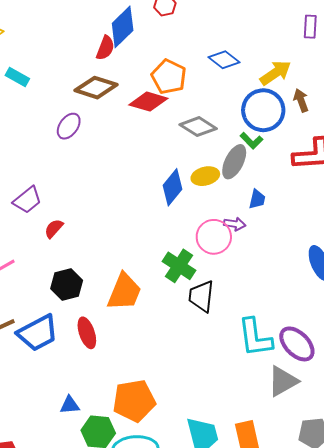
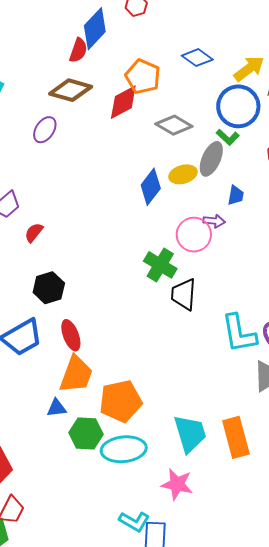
red diamond: (148, 102) -> (123, 102), turned -42
orange trapezoid: (124, 292) -> (76, 374), moved

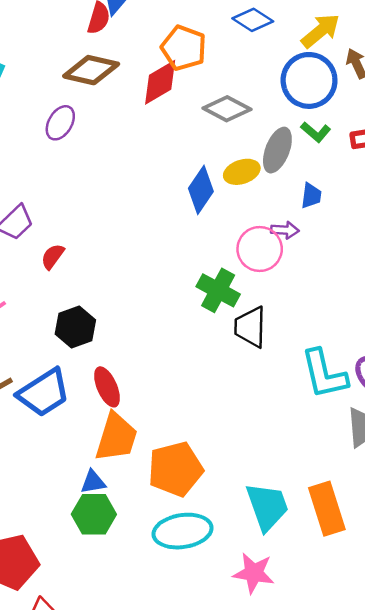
green L-shape: (228, 137) -> (316, 132), moved
green hexagon: (86, 434) -> (94, 514), moved

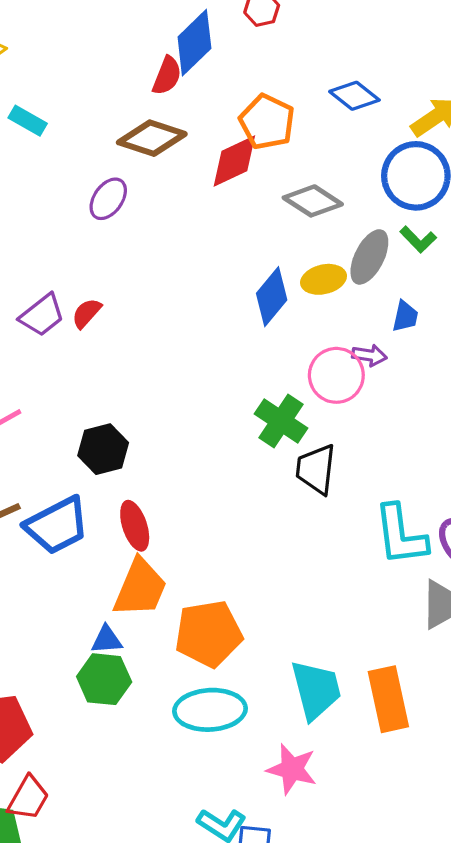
red semicircle: (53, 256) -> (87, 313), moved

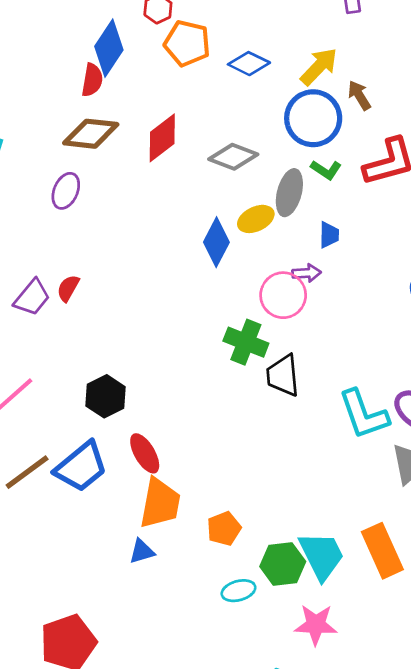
orange pentagon: (267, 122) -> (187, 43), moved
orange pentagon: (209, 634) -> (224, 529), size x0.6
green hexagon: (104, 679) -> (283, 564), moved
cyan ellipse: (210, 710) -> (238, 591), size x0.6

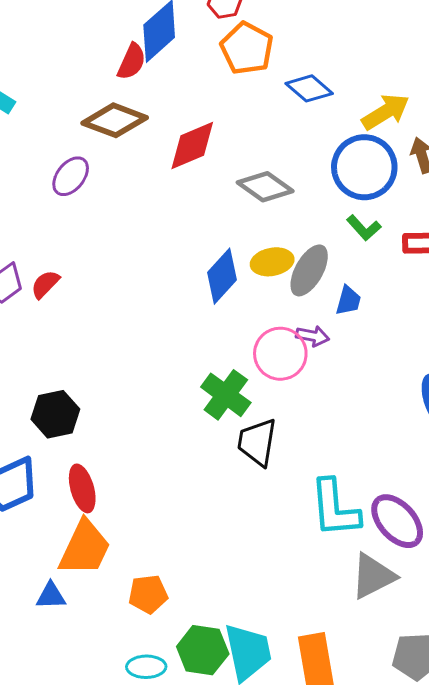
gray ellipse: (289, 193) -> (309, 270), moved

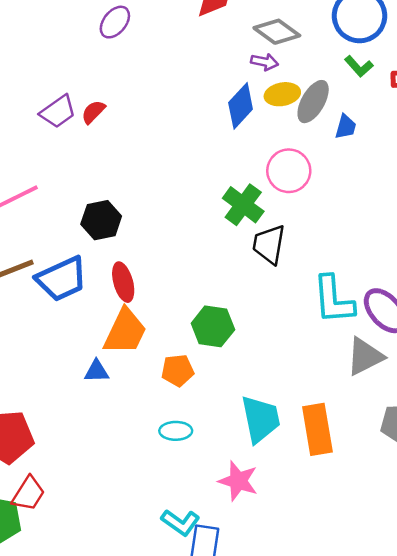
purple arrow: (313, 336) -> (265, 62), moved
green hexagon: (203, 650) -> (213, 326), moved

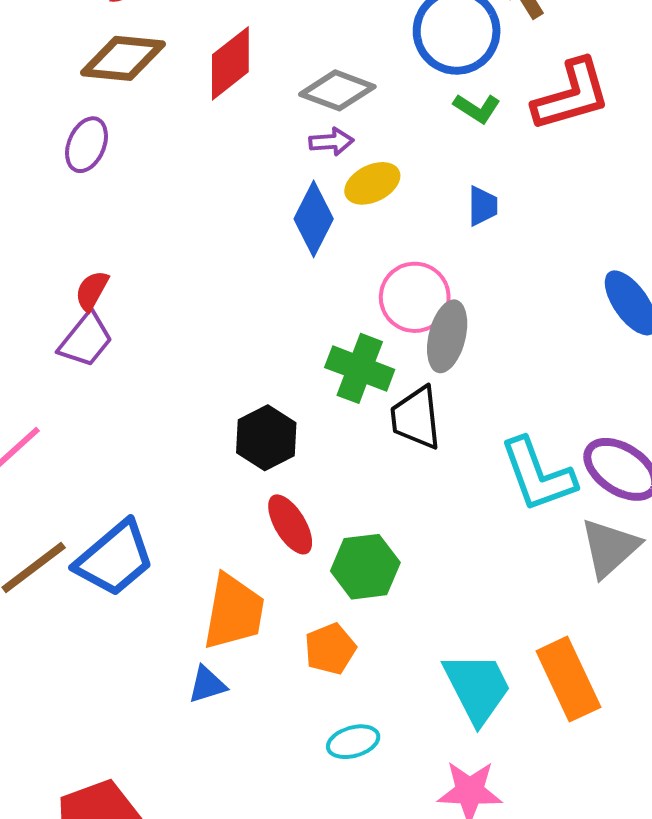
gray ellipse: (313, 102) -> (447, 336), moved
purple trapezoid: (58, 112) -> (86, 340), moved
black hexagon: (101, 220) -> (266, 438), moved
red ellipse: (123, 282) -> (290, 524), moved

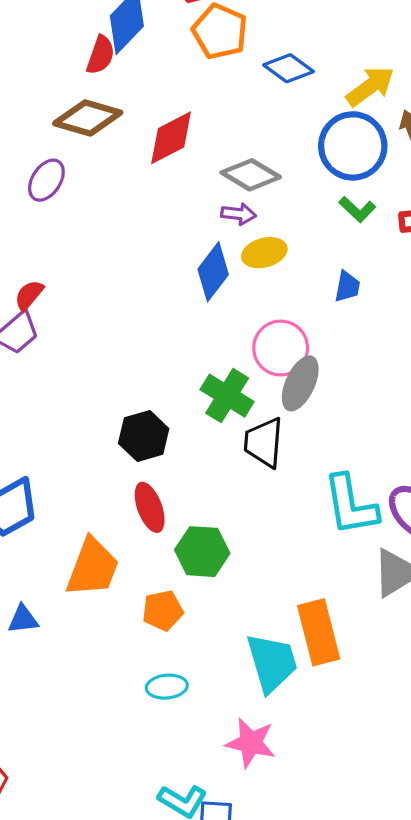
orange rectangle: (568, 679) -> (319, 632), moved
blue triangle: (207, 685) -> (23, 619), moved

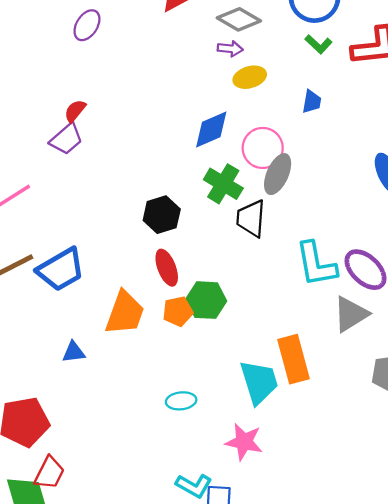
blue diamond: (213, 272) -> (211, 130), moved, turned 30
orange pentagon: (163, 611) -> (178, 311), moved

